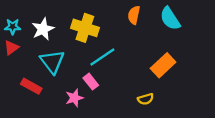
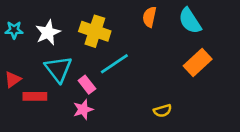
red triangle: (11, 48) -> (13, 79), moved
orange rectangle: (163, 65) -> (198, 63), moved
pink rectangle: (91, 82) -> (87, 85), moved
red rectangle: (31, 86) -> (35, 96), turned -30

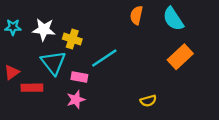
yellow cross: (95, 31) -> (72, 39), moved, size x0.7
white star: (48, 33) -> (44, 30), turned 30
pink rectangle: (87, 85) -> (79, 77), turned -42

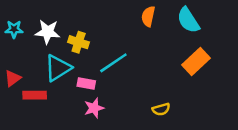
cyan triangle: (53, 63) -> (58, 68), turned 36
pink star: (76, 100) -> (94, 108), moved

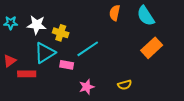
pink star: (94, 108) -> (87, 87), moved

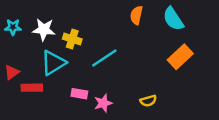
pink rectangle: (67, 65) -> (79, 94), moved

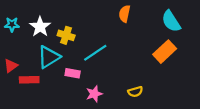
cyan semicircle: (173, 19) -> (171, 21), moved
white star: (44, 30) -> (40, 27), turned 30
pink rectangle: (79, 94) -> (73, 73), moved

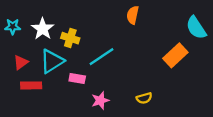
cyan semicircle: (171, 21) -> (196, 28), moved
red triangle: (11, 66) -> (21, 62), moved

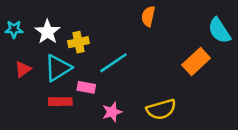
yellow cross: (70, 38) -> (78, 42), turned -30
red rectangle: (31, 85) -> (60, 102), moved
yellow semicircle: (144, 98) -> (161, 109), size x1.6

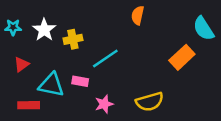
cyan triangle: (58, 68) -> (51, 85), moved, turned 44
red rectangle: (60, 102) -> (29, 105), moved

